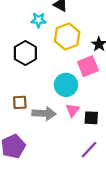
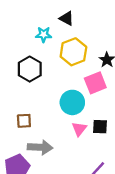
gray arrow: (44, 113) -> (40, 147), moved
black square: (91, 118) -> (100, 127), moved

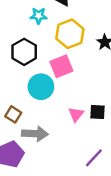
pink square: (95, 83) -> (61, 66), moved
cyan circle: (72, 102) -> (41, 87), moved
brown square: (24, 121) -> (13, 114), moved, turned 35

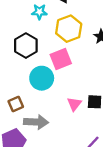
brown square: (13, 114) -> (16, 104), turned 35

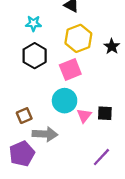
cyan star: (39, 12) -> (33, 23), moved
cyan circle: (42, 78) -> (65, 101), moved

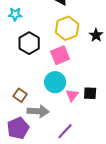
cyan star: (33, 23) -> (15, 14), moved
brown square: (24, 116) -> (20, 95), turned -32
purple line: (101, 157) -> (65, 131), moved

